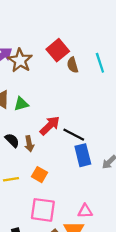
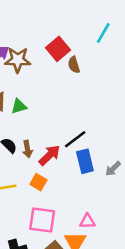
brown star: (20, 60) -> (18, 60), turned -30
cyan line: (100, 63) -> (103, 33), moved, turned 48
red arrow: (50, 126) -> (49, 155), moved
black line: (74, 135) -> (75, 139), turned -65

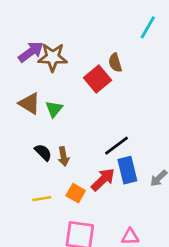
red square: (58, 49) -> (97, 79), moved
green triangle: (19, 106) -> (54, 109), turned -35
red arrow: (49, 155) -> (103, 180), moved

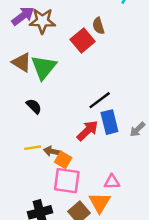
green triangle: (54, 109) -> (44, 67), size x1.6
brown arrow: (64, 156) -> (52, 151), moved, turned 112
orange square: (76, 193) -> (63, 160), moved

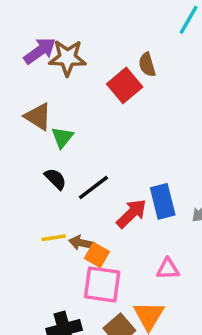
green triangle: (44, 67) -> (62, 137), moved, size x0.6
black line: (100, 100) -> (93, 188), moved
pink triangle: (112, 182) -> (168, 269), moved

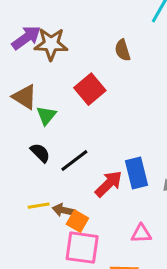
red square: (125, 85) -> (90, 89), moved

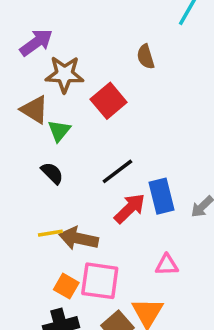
brown star: (51, 44) -> (64, 74), moved
black line: (74, 161) -> (117, 171), moved
brown arrow: (63, 210) -> (79, 238), size x1.5
orange square: (77, 221) -> (66, 286), moved

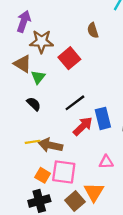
purple arrow: (36, 43) -> (24, 21), turned -35

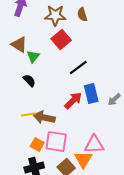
brown star: (42, 41) -> (55, 15), moved
black line: (75, 103) -> (78, 67), moved
pink triangle: (106, 162) -> (94, 144), moved, size x1.5

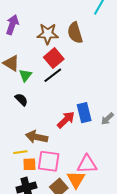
brown semicircle: (82, 14) -> (75, 33), size x1.5
black line: (78, 67) -> (53, 75), moved
yellow line: (28, 114) -> (20, 152), moved
orange square: (37, 144) -> (29, 164), turned -32

